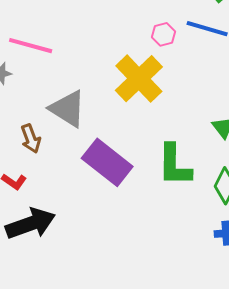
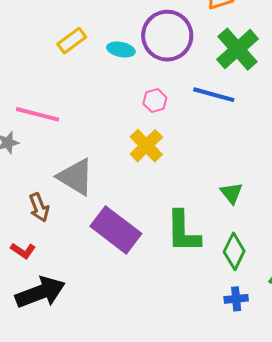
pink hexagon: (163, 34) -> (155, 101), moved
yellow cross: (139, 79) -> (146, 146), size x0.7

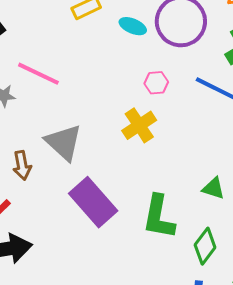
green triangle: (231, 193) -> (214, 188), turned -45

